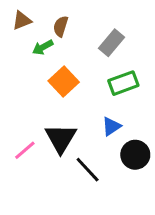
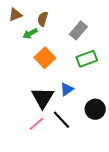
blue triangle: (111, 126) -> (67, 89), moved
pink line: (25, 150) -> (36, 124), moved

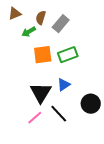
gray rectangle: (78, 30) -> (61, 24), moved
orange square: (45, 58) -> (43, 55), turned 36
green rectangle: (87, 59) -> (68, 55), moved

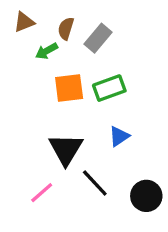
blue triangle: (64, 85) -> (119, 136), moved
black circle: (91, 104) -> (146, 196), moved
pink line: (35, 118) -> (42, 193), moved

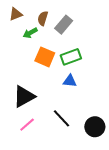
orange square: (69, 88) -> (45, 57), turned 30
blue triangle: (119, 136) -> (70, 81), moved, turned 40
black triangle: (66, 149) -> (24, 97), moved, turned 30

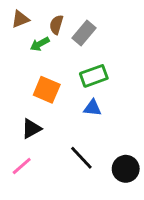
orange square: (45, 57) -> (47, 90), moved
black triangle: (24, 97) -> (31, 129), size x0.7
pink line: (27, 125) -> (22, 166), moved

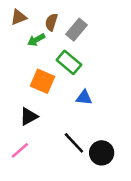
green rectangle: (94, 76) -> (69, 62), moved, turned 60
black circle: (126, 169) -> (102, 153), moved

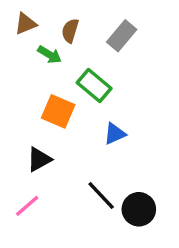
gray rectangle: (76, 30) -> (122, 36), moved
green arrow: (36, 40) -> (50, 55), turned -120
blue triangle: (84, 98) -> (115, 134), turned -30

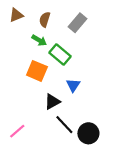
green arrow: (50, 55) -> (39, 40), moved
blue triangle: (115, 134) -> (73, 85), turned -32
black triangle: (39, 159) -> (52, 102), moved

